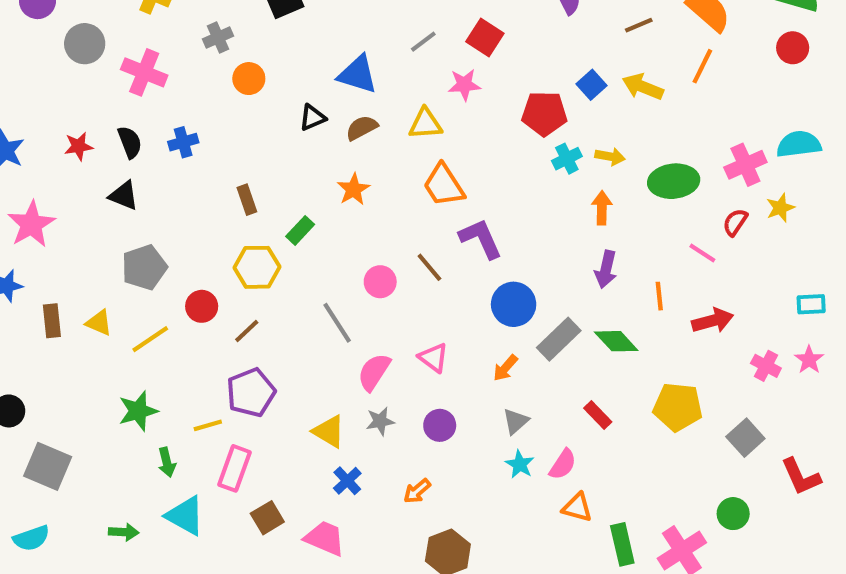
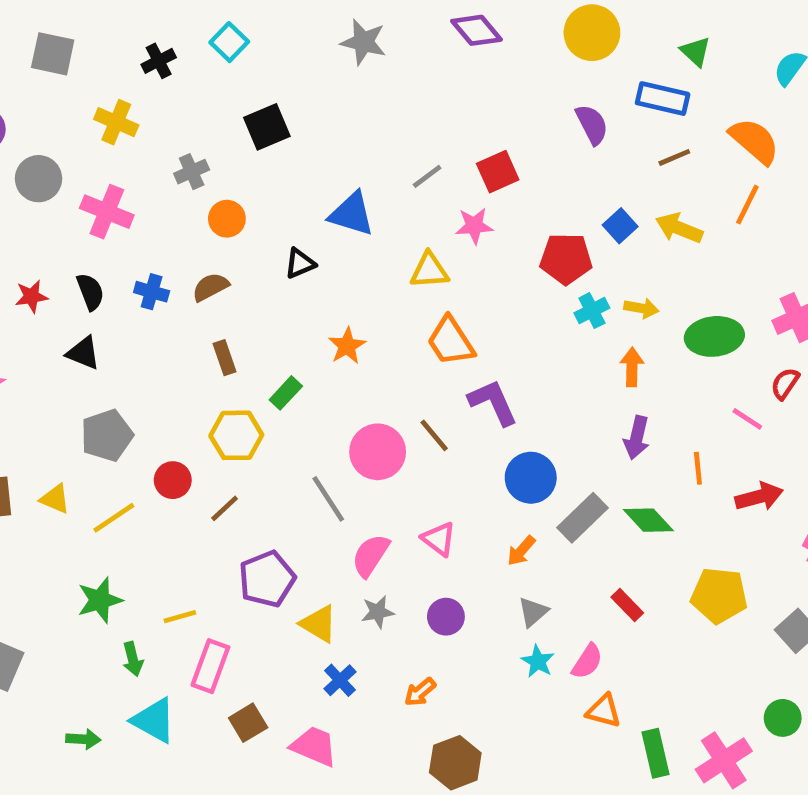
red square: (485, 38) -> (498, 172), turned 33
brown semicircle: (362, 128) -> (210, 287), moved
blue cross: (183, 142) -> (152, 292), turned 32
pink circle: (380, 282) -> (378, 452), size x1.5
purple pentagon: (251, 393) -> (267, 579), moved

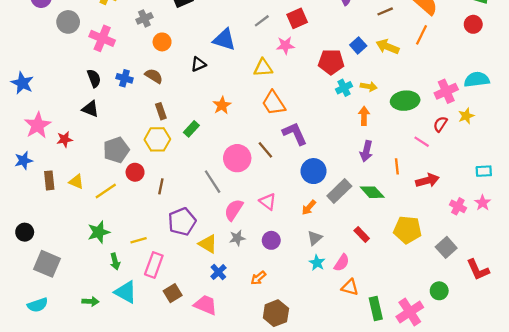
brown semicircle: (210, 287) -> (154, 76), turned 60
red star: (31, 296) -> (65, 139), moved
gray pentagon: (107, 435) -> (116, 150), moved
yellow hexagon: (236, 435) -> (157, 139), moved
brown line: (225, 508) -> (161, 186), turned -35

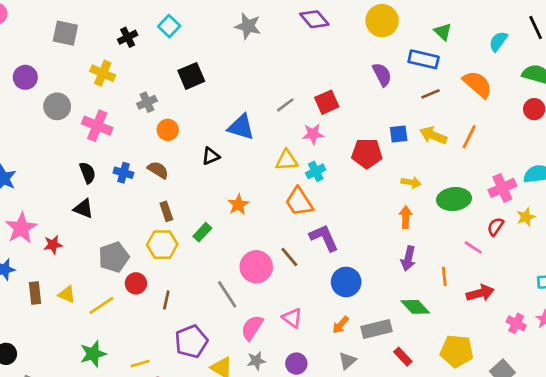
orange line: (422, 35) -> (469, 137), moved
blue square: (358, 45) -> (399, 134), turned 35
cyan cross: (344, 88) -> (316, 171), moved
gray rectangle: (339, 191) -> (377, 329), moved, turned 30

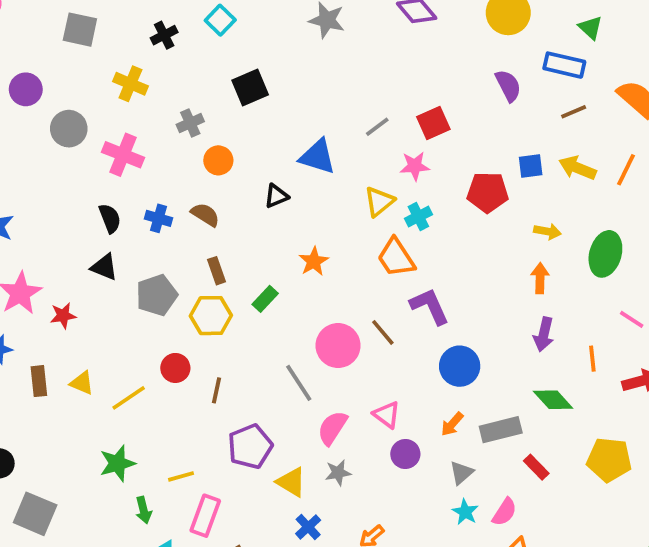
yellow triangle: (287, 160) -> (379, 202), turned -35
green ellipse: (454, 199) -> (605, 254), turned -68
gray pentagon: (114, 257) -> (157, 295), moved
purple circle: (296, 364) -> (405, 454), moved

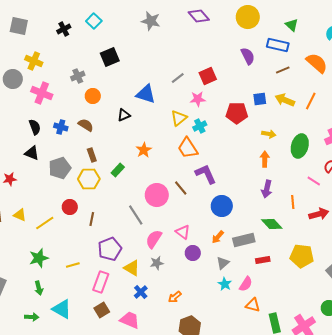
yellow cross: (130, 84) -> (34, 61), moved
red rectangle: (536, 467) -> (263, 260), turned -56
green arrow: (144, 510) -> (39, 288), moved
pink rectangle: (205, 516) -> (101, 282), moved

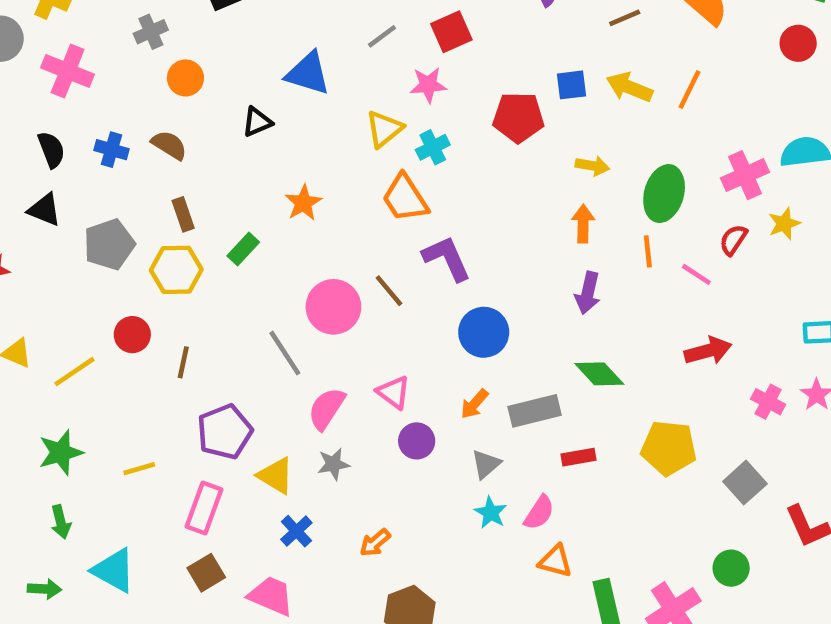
orange line: (293, 202) -> (648, 251), moved

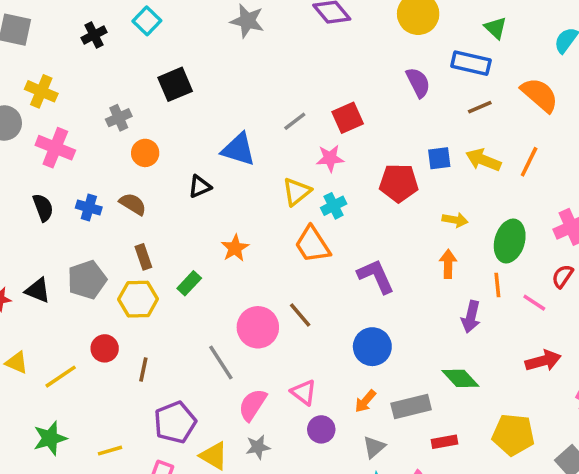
black triangle: (44, 210) -> (38, 290), moved
purple L-shape: (447, 258) -> (376, 276), moved
purple arrow: (588, 293) -> (471, 317), moved

